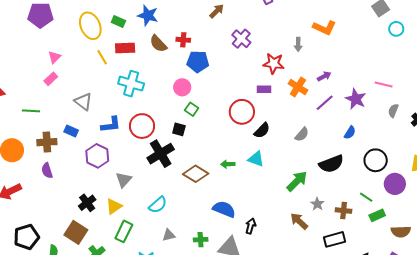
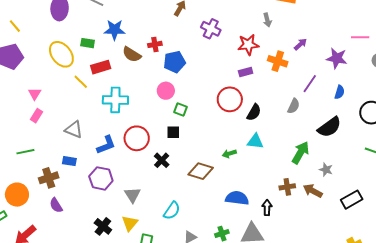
purple line: (325, 103) -> (310, 84), moved
black cross: (161, 154) -> (162, 160), size x0.6
brown cross: (344, 211) -> (287, 187), moved

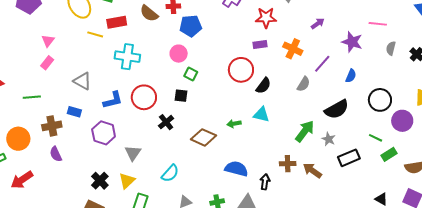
orange cross: (278, 61) -> (293, 49), moved
yellow line: (81, 82) -> (95, 34), turned -35
gray star: (326, 170) -> (329, 139), moved
black rectangle: (352, 200) -> (349, 158), moved

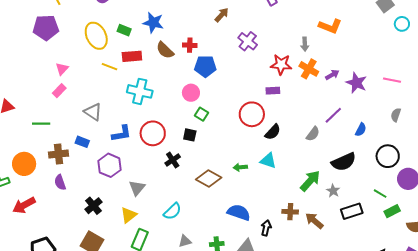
purple star: (352, 42) -> (356, 83), moved
gray semicircle: (391, 48) -> (396, 115), moved
orange cross: (293, 49) -> (309, 69), moved
black cross: (100, 181) -> (93, 206), moved

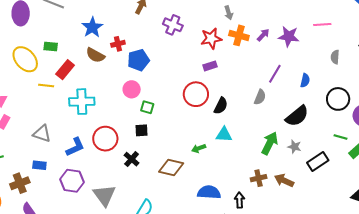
blue star: (153, 23) -> (92, 27), moved, turned -30
red rectangle: (132, 56) -> (65, 70), turned -30
gray triangle: (137, 188) -> (104, 195), size x1.4

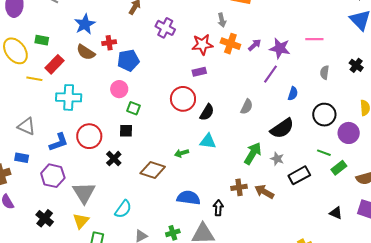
purple line: (275, 74) -> (271, 74), moved

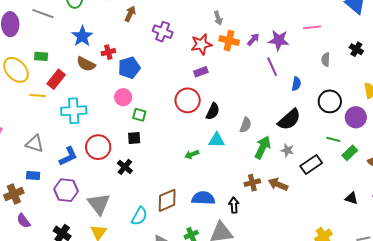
purple line: (271, 74) -> (272, 67), turned -54
gray semicircle: (247, 107) -> (246, 125), moved
brown diamond: (153, 170) -> (167, 200), moved, turned -35

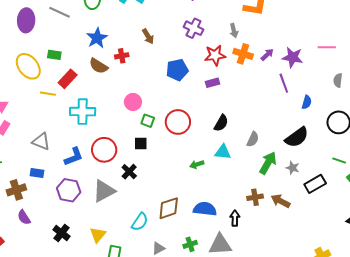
brown arrow: (130, 14) -> (148, 36), moved, turned 119
purple cross: (163, 32) -> (193, 28), moved
blue pentagon: (129, 68) -> (177, 70), moved
red circle: (188, 100) -> (178, 122), moved
gray triangle: (99, 204) -> (104, 191), moved, turned 35

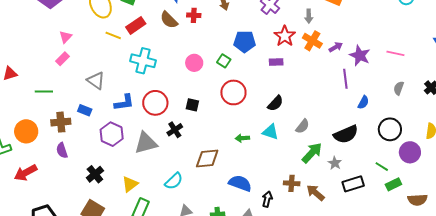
red star: (215, 55) -> (285, 36), turned 30
green square: (148, 121) -> (224, 61), moved
brown diamond: (169, 208) -> (207, 159), moved

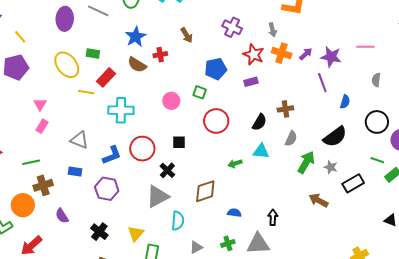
brown cross: (61, 122) -> (43, 185), moved
gray triangle: (146, 143) -> (158, 196), moved
cyan semicircle: (174, 181) -> (178, 221), turned -30
blue semicircle: (240, 183) -> (234, 213), moved, size x0.6
brown cross: (292, 183) -> (285, 109), moved

